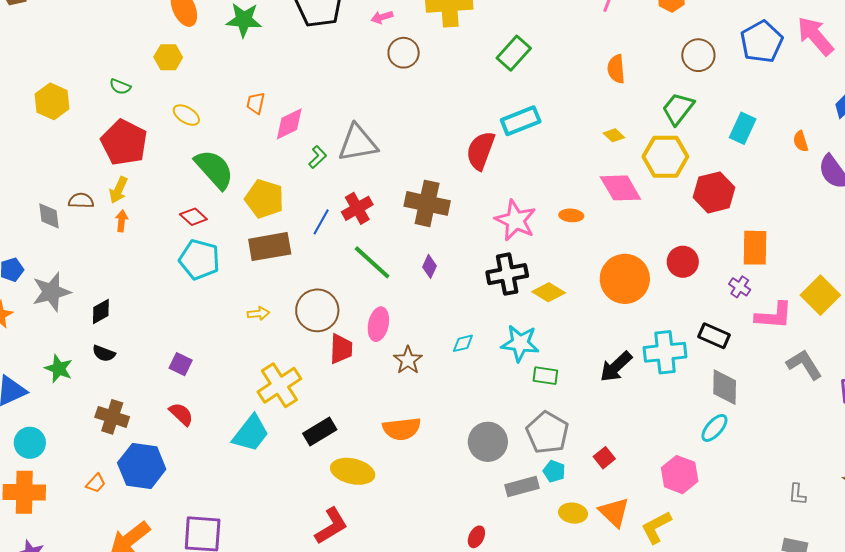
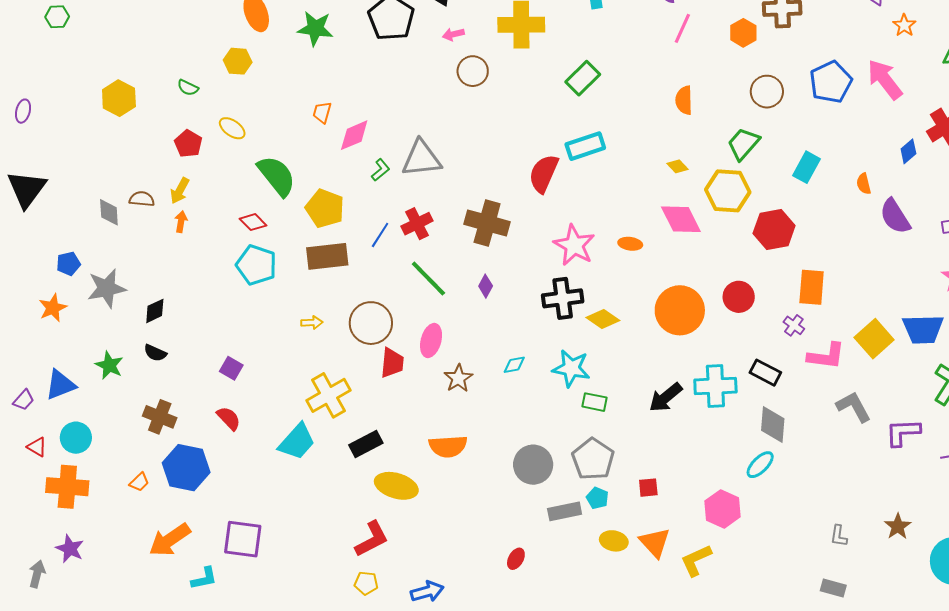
yellow ellipse: (186, 115) -> (232, 128), moved
red pentagon: (124, 142) -> (188, 144), size x0.6
red square: (604, 458) -> (648, 488), turned 30

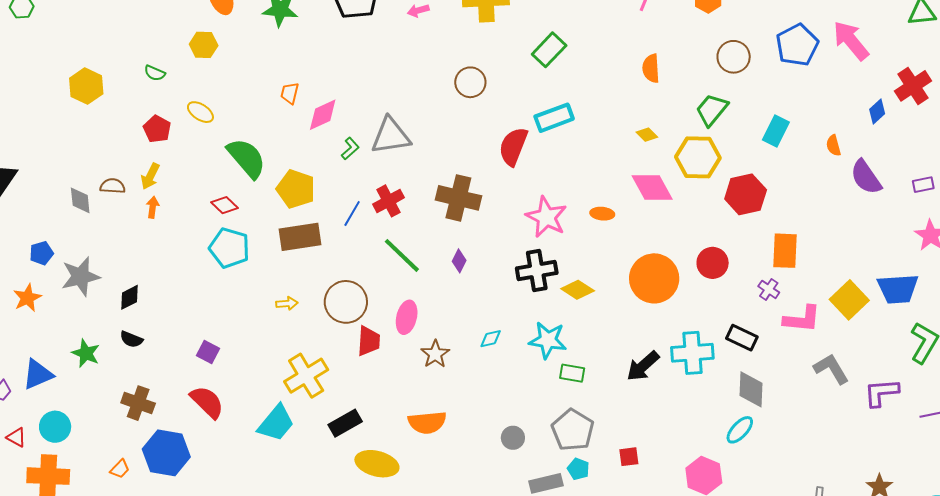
brown circle: (473, 71) -> (470, 82), moved
red semicircle: (229, 418) -> (207, 402), size x1.4
gray circle: (533, 465) -> (513, 438), size x0.6

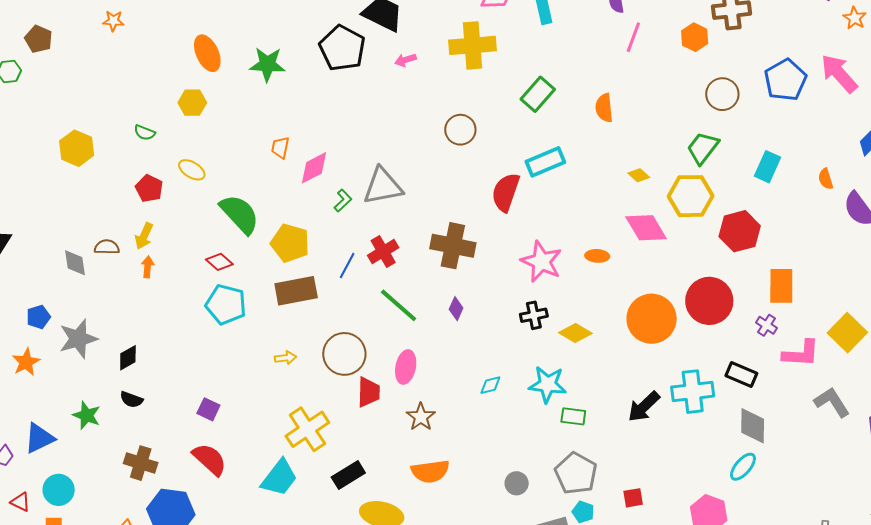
orange semicircle: (651, 68) -> (604, 108), moved
red circle: (713, 263) -> (709, 301), size x1.5
black cross: (537, 271) -> (534, 315), size x0.7
brown star: (435, 354) -> (421, 417), moved

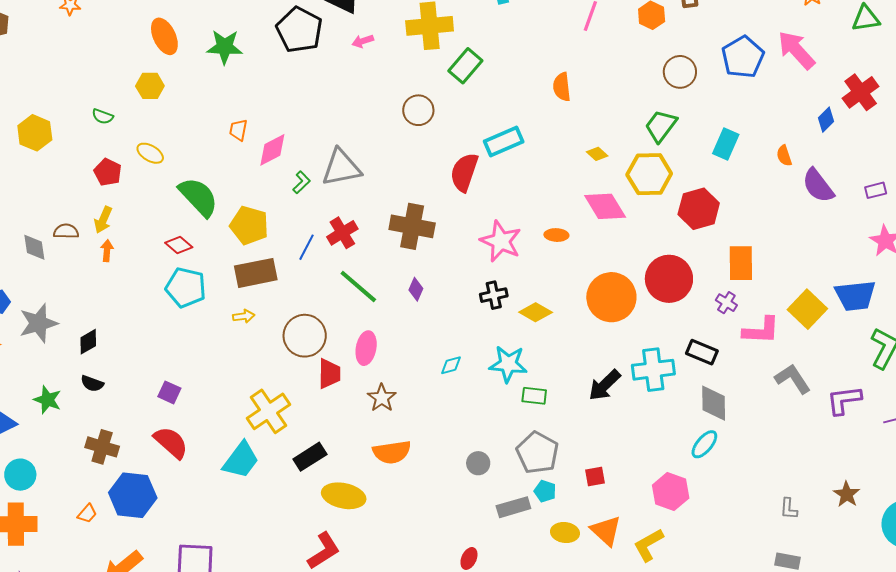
green rectangle: (538, 94) -> (465, 66), moved
yellow arrow: (286, 358) -> (244, 316), moved

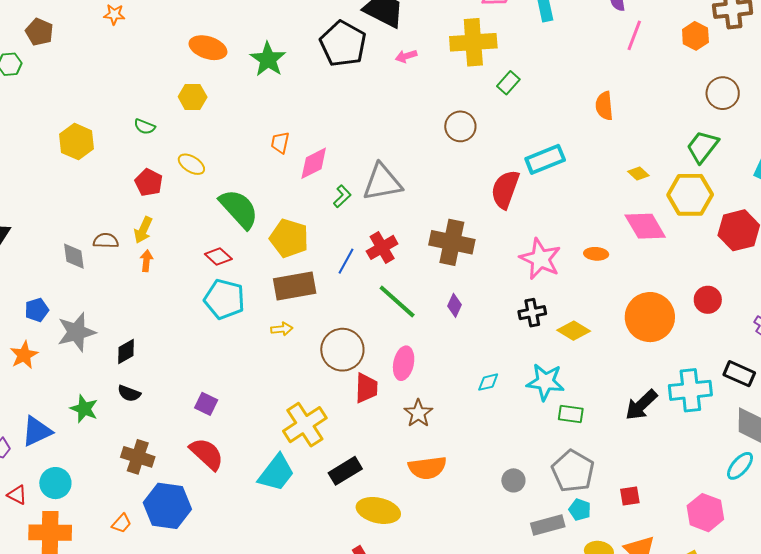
orange ellipse: (164, 36) -> (208, 48), turned -48
green star: (225, 47) -> (268, 59), turned 30
green rectangle: (465, 66) -> (508, 83), size x0.7
red circle: (669, 279) -> (708, 300), size x0.6

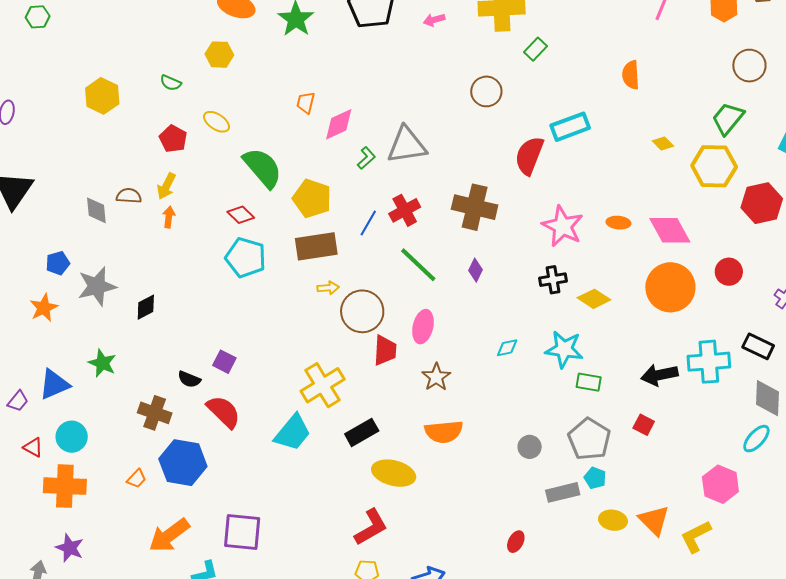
pink diamond: (645, 226) -> (670, 230), moved
yellow arrow: (282, 329) -> (328, 288), moved
black semicircle: (129, 393) -> (189, 379), moved
black arrow: (641, 405) -> (659, 375), turned 30
red square: (630, 496) -> (644, 425), moved, turned 35

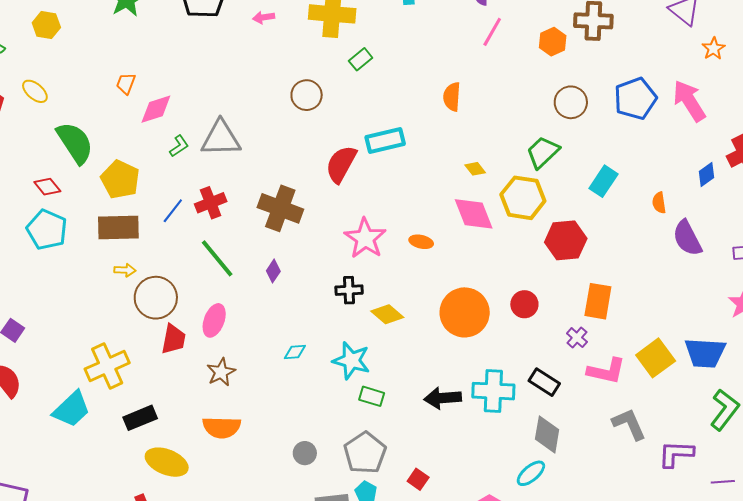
pink diamond: (670, 230) -> (474, 214), moved
red square: (644, 425) -> (418, 479), moved

